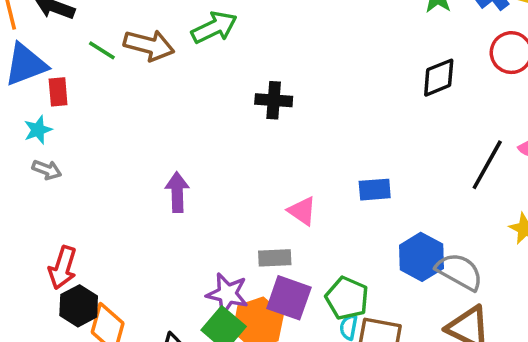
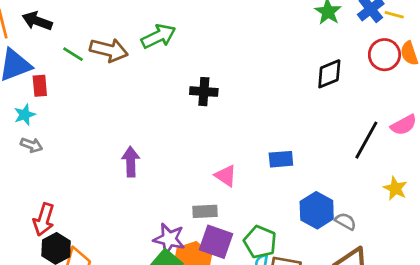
gray semicircle: (459, 272) -> (346, 221), size x0.6

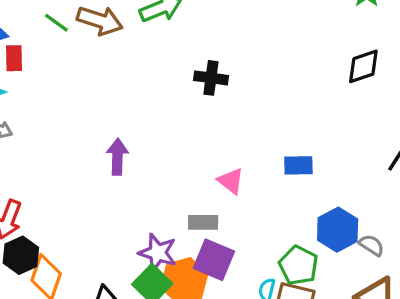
green pentagon: (260, 242) -> (298, 265), moved

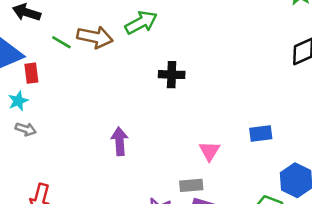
black cross: (211, 78) -> (172, 75), moved
pink triangle: (231, 181) -> (209, 151), turned 30

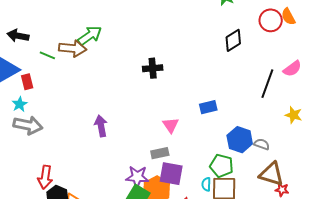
green arrow: (141, 22) -> (90, 36), moved
black cross: (172, 75) -> (153, 68), moved
gray arrow: (26, 129) -> (28, 125), size x1.8

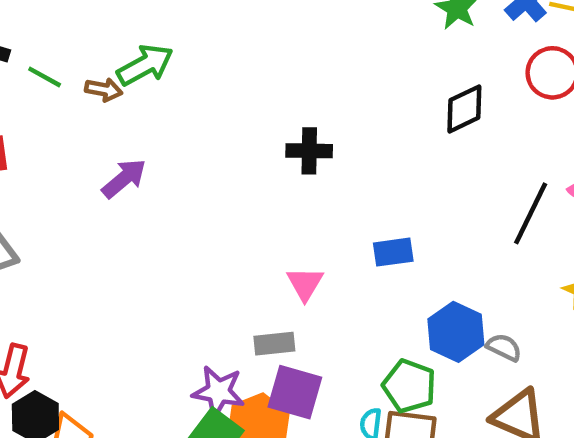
brown arrow: (73, 48) -> (104, 90), size x0.6
green line: (47, 55) -> (45, 77), moved
black cross: (153, 68) -> (309, 151), moved
purple arrow: (101, 126) -> (124, 178), moved, turned 55

